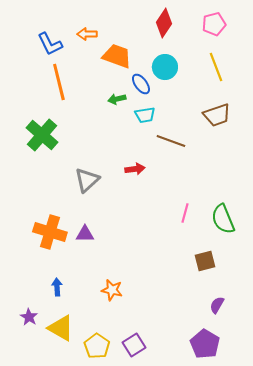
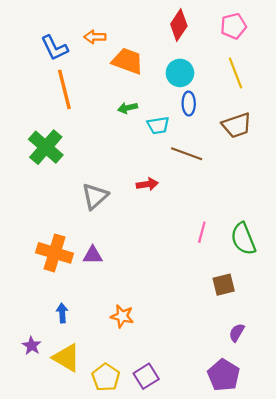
blue ellipse: (141, 84) -> (189, 104), moved, turned 35

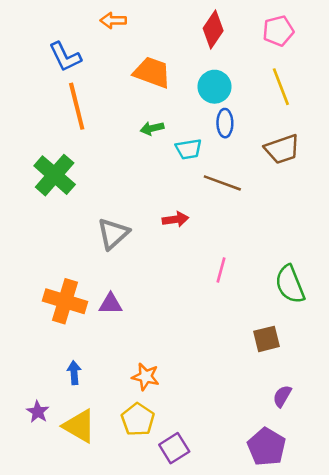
orange arrow: (95, 37) -> (113, 20), moved
pink line: (202, 232) -> (221, 270), moved
yellow pentagon: (106, 377) -> (138, 420), moved

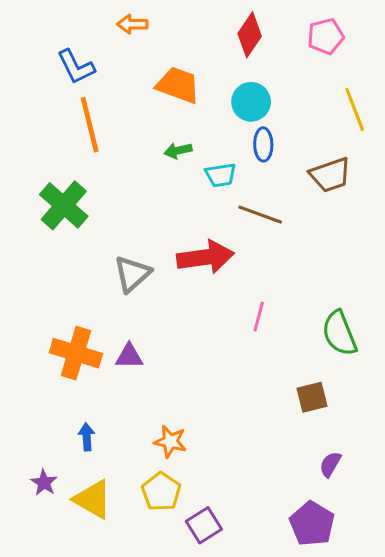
yellow line: (281, 87) -> (355, 109), moved
red arrow: (176, 219) -> (205, 257), size x1.8

